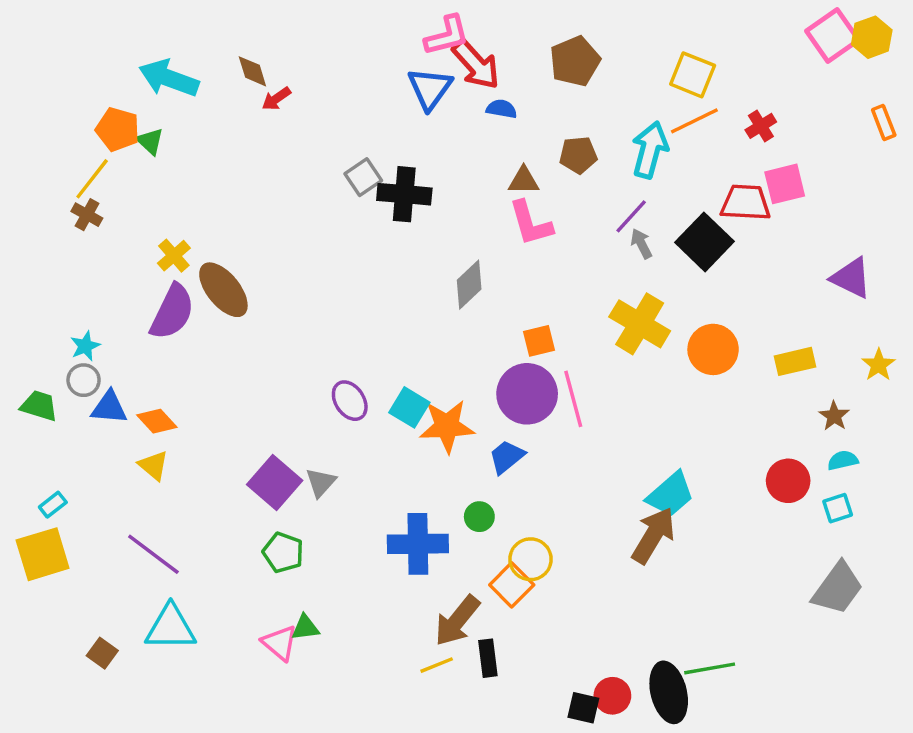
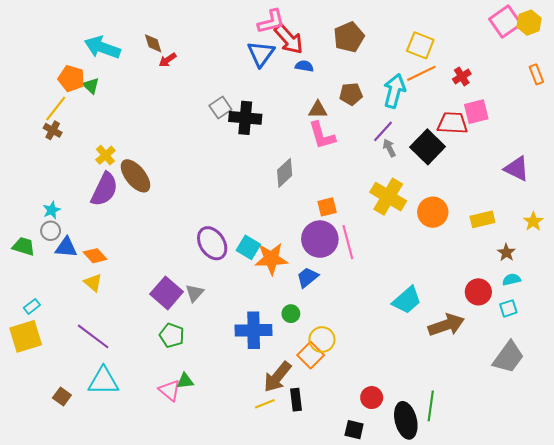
purple ellipse: (350, 401) -> (212, 243), size x1.4
brown arrow: (653, 535) -> (446, 325), moved, turned 40
green line: (710, 668) -> (431, 406), turned -72
red circle: (612, 696) -> (372, 398), moved

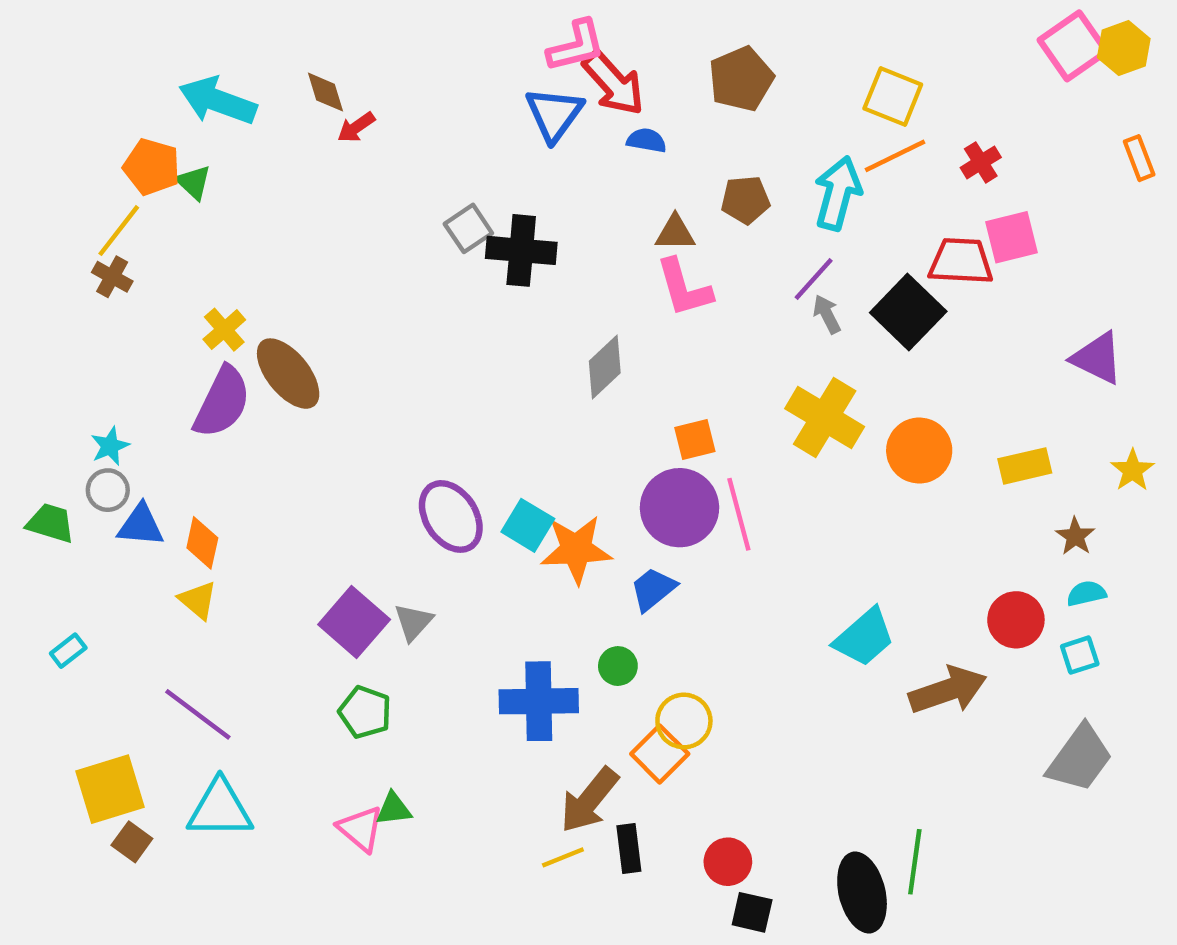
orange diamond: (95, 256) -> (202, 543), turned 55
yellow square: (26, 336) -> (110, 789), moved
red circle: (372, 398) -> (728, 862), moved

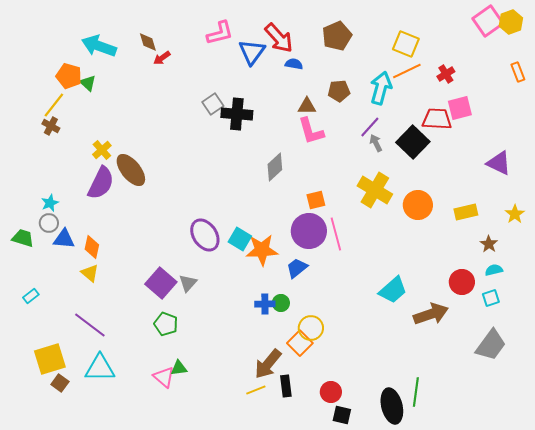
pink L-shape: (576, 46) -> (220, 33), moved
blue cross: (539, 701) -> (265, 304), moved, size x0.6

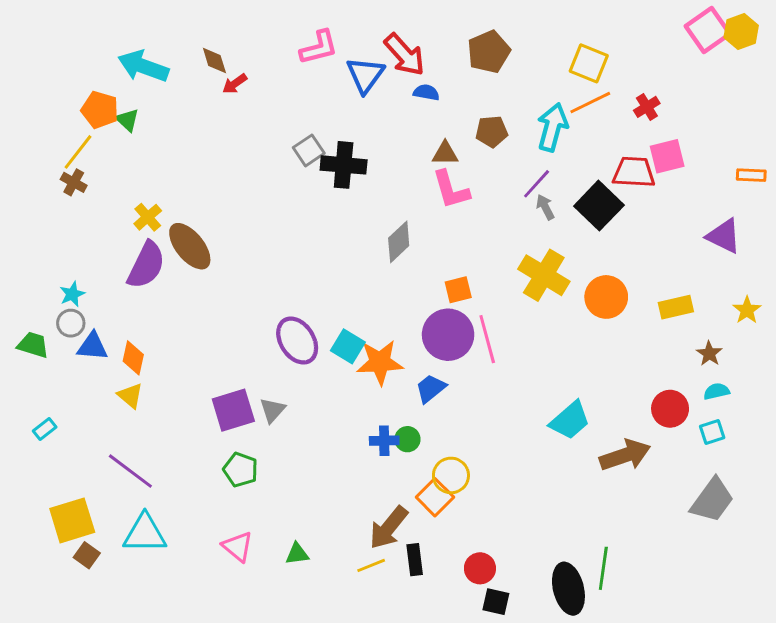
orange rectangle: (518, 72) -> (751, 175), moved, turned -66
purple square: (161, 283) -> (233, 410), turned 32
green triangle: (179, 368) -> (297, 554), moved

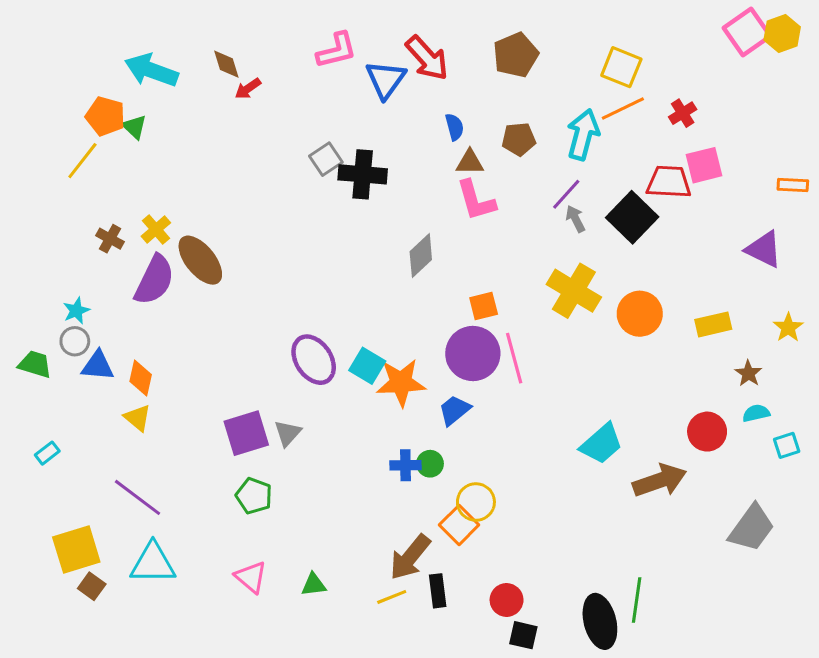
blue semicircle: (426, 92) -> (454, 127), moved, turned 65
brown cross: (74, 182) -> (110, 239), moved
cyan square: (712, 432) -> (787, 445), moved

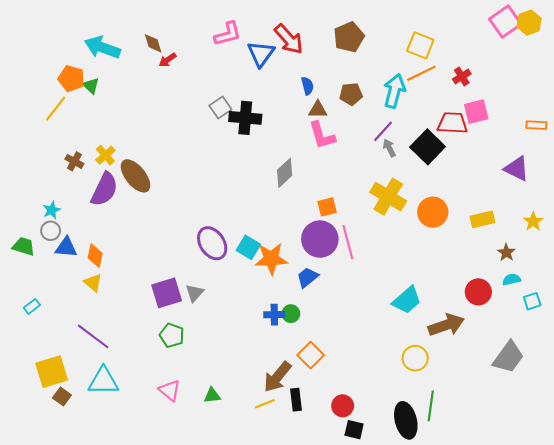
yellow circle: (476, 502) -> (415, 358), moved

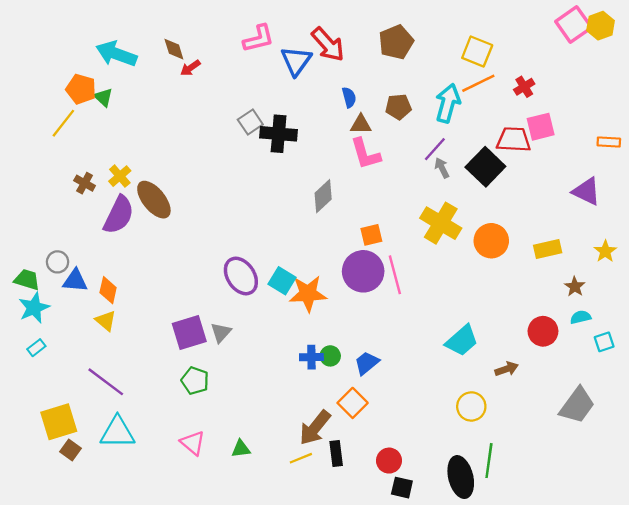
cyan star: (52, 210) -> (34, 308), moved, size x1.5
blue trapezoid: (307, 277) -> (367, 363), moved
brown arrow: (446, 325) -> (507, 369), size x0.6

